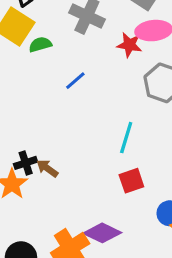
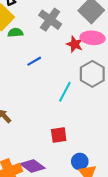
cyan line: (126, 138) -> (65, 92), moved

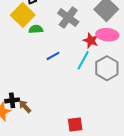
cyan line: (65, 92) -> (83, 60), moved

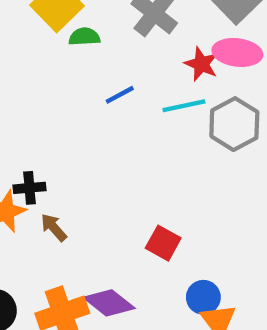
cyan line: (83, 60) -> (184, 106), turned 48
brown arrow: (25, 106) -> (54, 227), moved
red square: (75, 125) -> (163, 243), turned 35

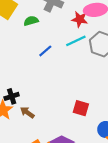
green semicircle: (84, 37) -> (31, 21), moved
blue line: (120, 95) -> (45, 51), moved

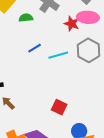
cyan line: (76, 41) -> (58, 55), moved

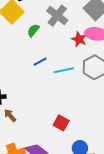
green semicircle: (26, 18) -> (33, 30), turned -48

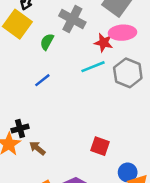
blue line: (40, 62) -> (42, 80), moved
cyan line: (64, 70) -> (93, 67), moved

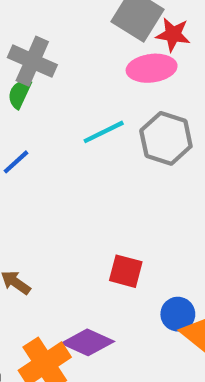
gray cross: (72, 19) -> (32, 61), moved
red star: (104, 43) -> (173, 34), moved

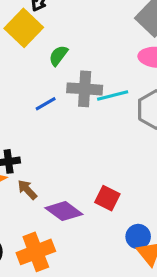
gray cross: (32, 61) -> (85, 89), moved, turned -32
purple diamond: (88, 342) -> (64, 211), moved

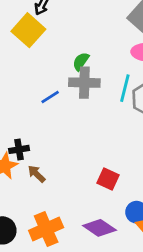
green semicircle: (58, 56) -> (81, 61), moved
cyan line: (113, 96) -> (125, 88), moved, turned -60
purple diamond: (64, 211) -> (99, 228), moved

